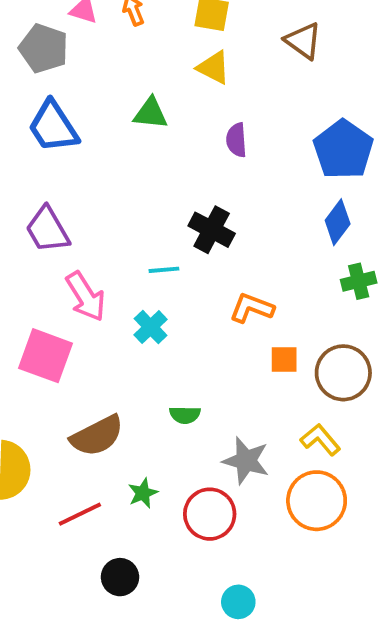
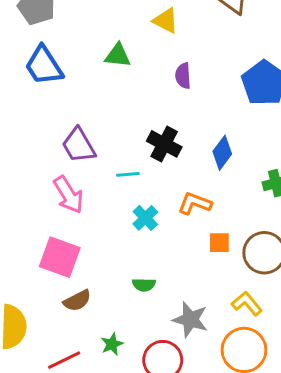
blue diamond: (338, 222) -> (222, 153), moved
purple trapezoid: (47, 230) -> (79, 145), moved
cyan cross: (151, 327) -> (145, 218), moved
pink square: (46, 356) -> (60, 257), moved
brown semicircle: (97, 436) -> (77, 301), size x0.7

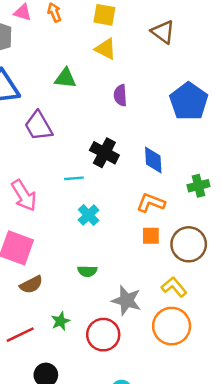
purple trapezoid: (79, 145) -> (39, 126), moved
blue diamond: (222, 153) -> (153, 160), turned -40
orange L-shape: (195, 203) -> (151, 203), moved

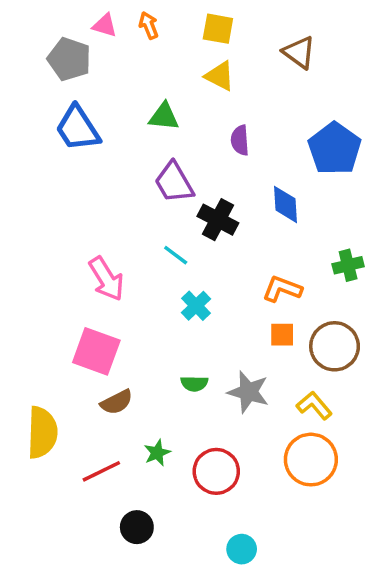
purple trapezoid: (39, 126) -> (174, 182), moved
blue diamond: (153, 160) -> (286, 204), moved
cyan line: (74, 178) -> (176, 255), turned 42
gray star: (126, 300) -> (248, 392), moved

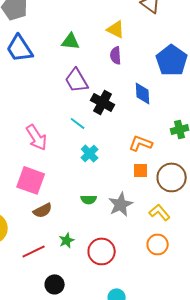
yellow triangle: (220, 76) -> (116, 29), moved
gray star: (248, 392) -> (121, 204), turned 30
orange circle: (311, 460) -> (158, 244), size x0.7

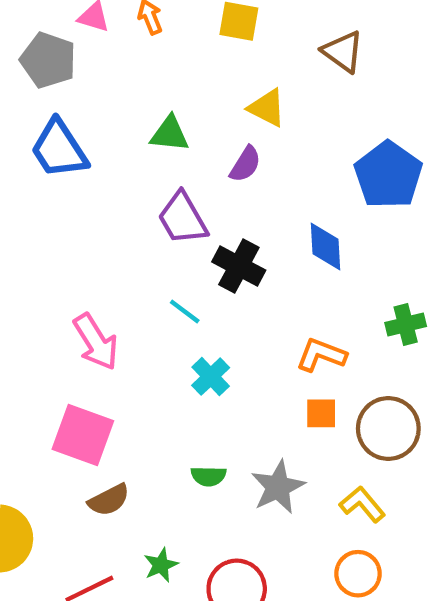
purple semicircle: (116, 55) -> (245, 164), moved, turned -144

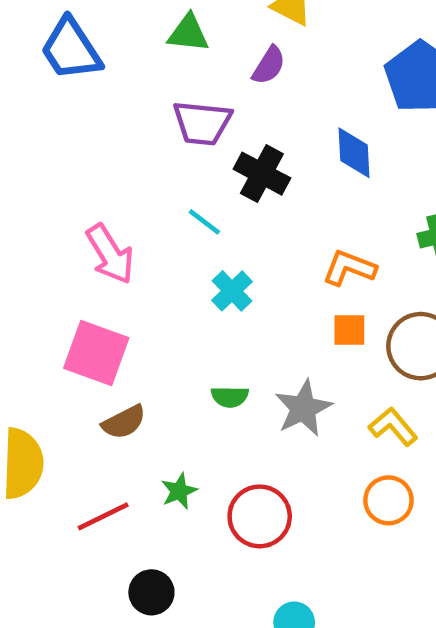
purple trapezoid: (183, 218) -> (202, 123), turned -54

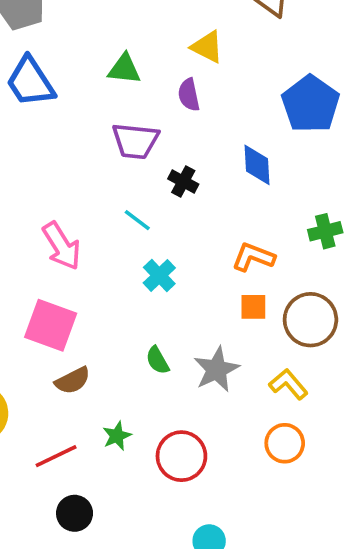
purple semicircle: (269, 65) -> (189, 95), turned 136
black cross: (262, 174) -> (183, 181), size x0.7
green semicircle: (230, 397) -> (157, 360), turned 60
black circle: (151, 592) -> (75, 513), moved

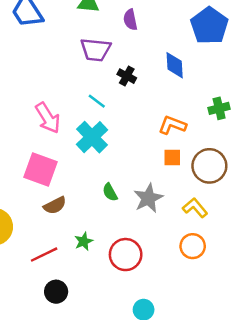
cyan cross: (159, 275) -> (92, 137), moved, size x1.5

